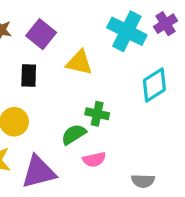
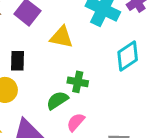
black rectangle: (29, 76) -> (17, 61), moved
pink semicircle: (94, 159) -> (76, 122), turned 144

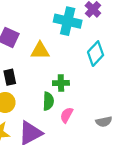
green semicircle: (57, 100) -> (48, 101), turned 138

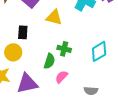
cyan diamond: (96, 54) -> (99, 51), moved

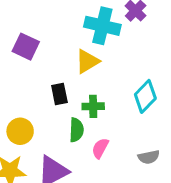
yellow triangle: (54, 17) -> (87, 61), moved, turned -30
black rectangle: (23, 32) -> (59, 94), moved

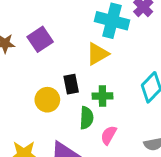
purple square: (26, 47) -> (40, 39), turned 30
yellow circle: (20, 131) -> (47, 100), moved

